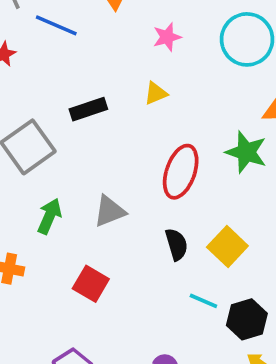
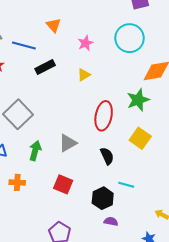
black rectangle: (88, 109) -> (45, 67), moved
green star: (246, 152) -> (138, 100), turned -30
yellow square: (227, 247) -> (140, 138), moved
black hexagon: (247, 319) -> (103, 198), moved

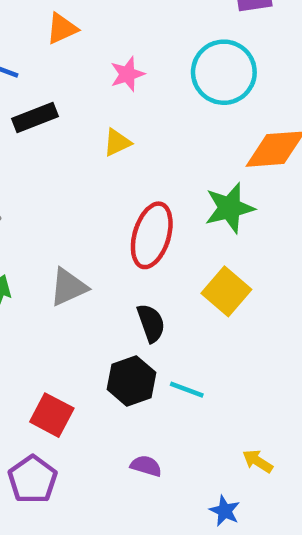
orange triangle: (54, 25) -> (62, 29), turned 42
red square: (63, 184) -> (52, 415), moved
black hexagon: (103, 198) -> (131, 381), moved

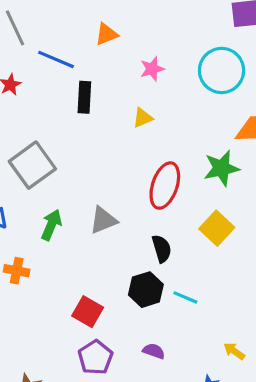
black rectangle: (35, 117) -> (84, 97), turned -68
purple pentagon: (33, 479) -> (95, 357), moved

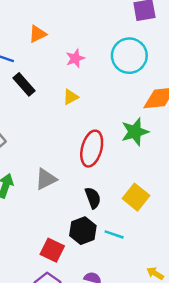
black rectangle: (84, 97) -> (24, 84), turned -40
yellow square: (217, 228) -> (136, 197), moved
red square: (88, 312) -> (52, 250), moved

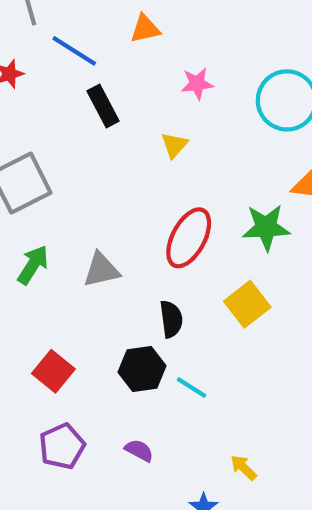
yellow triangle: (71, 97) -> (174, 145), turned -35
yellow square: (136, 197) -> (247, 304), moved
red square: (52, 250) -> (53, 371), moved

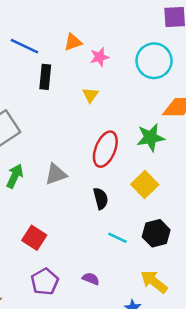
orange triangle: (145, 29) -> (73, 42), moved
black rectangle: (103, 106) -> (45, 77), turned 40
black hexagon: (142, 369) -> (156, 233), moved
yellow arrow: (244, 468) -> (154, 282), size x1.6

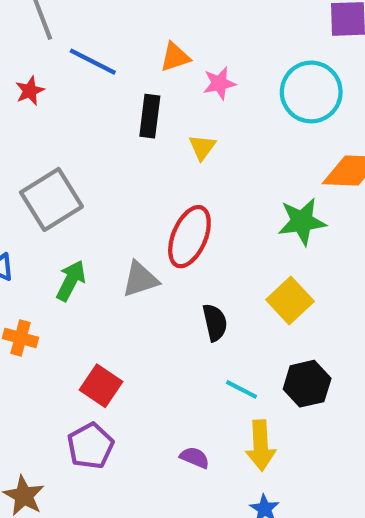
black rectangle: (45, 77) -> (150, 116), moved
red ellipse: (105, 149) -> (189, 237), moved
purple pentagon: (45, 282) -> (90, 446), moved
yellow arrow: (154, 282) -> (261, 445), moved, turned -132

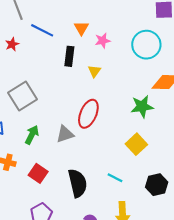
orange triangle: (175, 57) -> (81, 28), turned -42
black semicircle: (215, 322) -> (78, 183), moved, size x1.6
black hexagon: (307, 384) -> (157, 185), moved
red square: (101, 386) -> (38, 173), moved
cyan line: (242, 389) -> (115, 178), moved

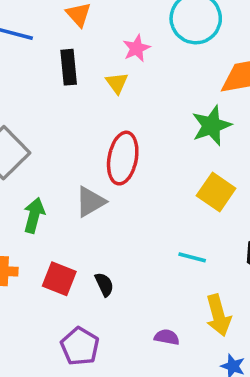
pink star: (103, 41) -> (137, 48), moved
black semicircle: (78, 183) -> (104, 284), moved, size x0.5

